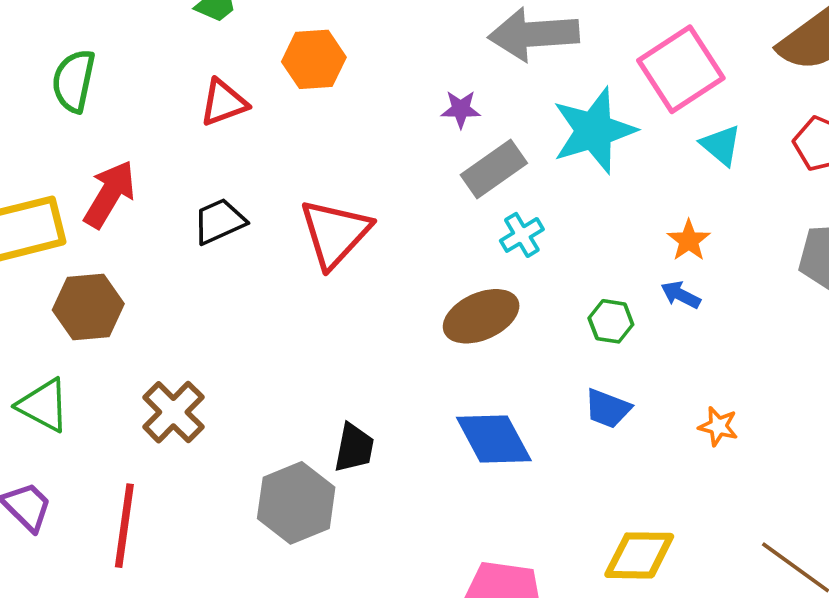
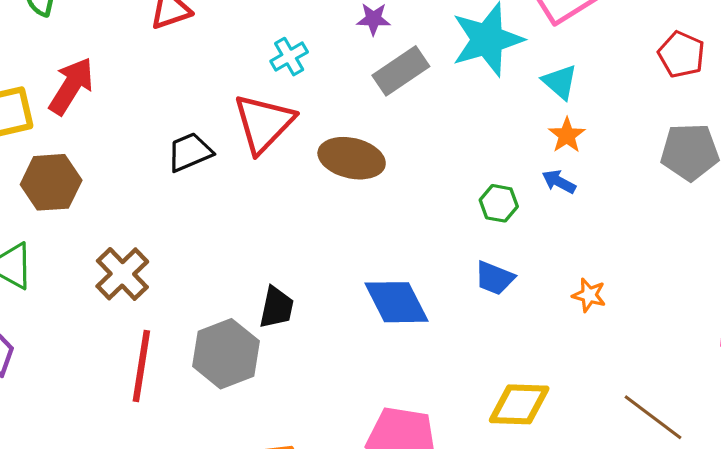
cyan triangle: (721, 145) -> (560, 82), moved
black trapezoid: (219, 221) -> (190, 152), moved
cyan cross: (522, 235) -> (289, 57), moved
brown ellipse: (481, 316) -> (352, 158), moved, turned 36
red line: (124, 526) -> (141, 366), moved

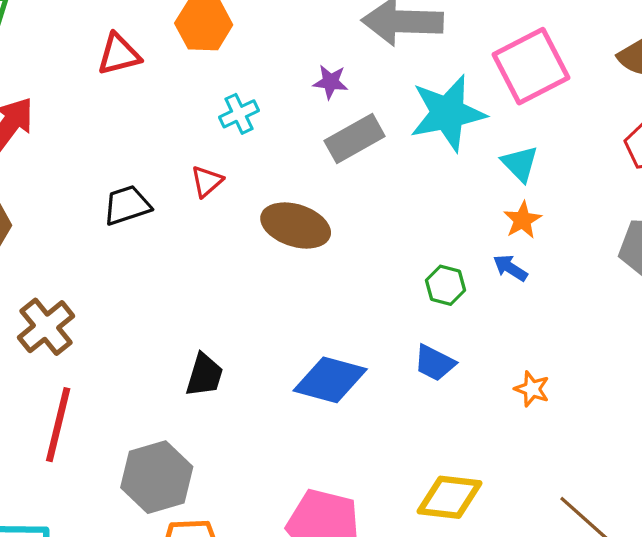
red triangle: (264, 123) -> (207, 181), size x0.5
blue diamond: (396, 302) -> (330, 380), turned -52
gray hexagon: (226, 354) -> (157, 477), moved

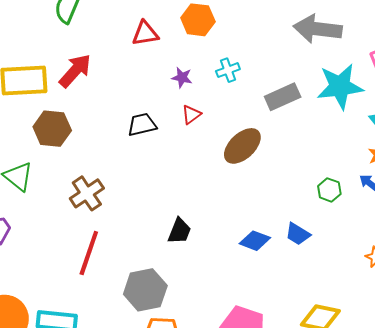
purple star: (330, 82) -> (182, 77), moved
cyan cross: (239, 114) -> (228, 70), moved
brown ellipse: (296, 225) -> (242, 146), turned -66
blue trapezoid: (435, 363) -> (298, 234), moved
blue diamond: (330, 380) -> (255, 241), size x0.7

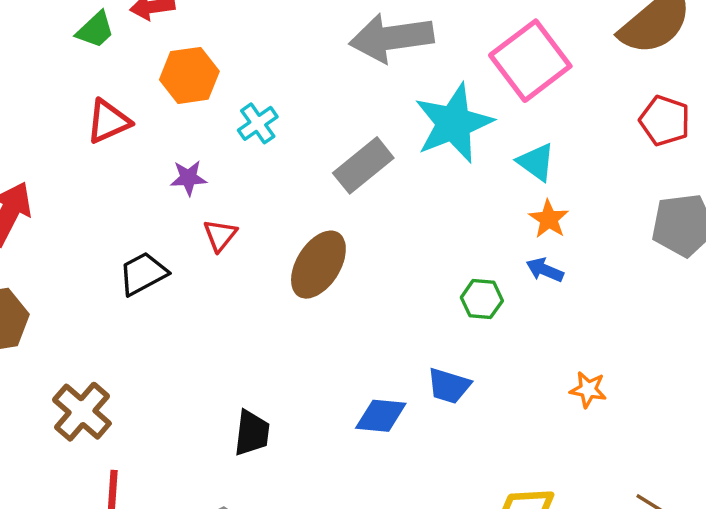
cyan cross: (228, 70) -> (258, 123), moved

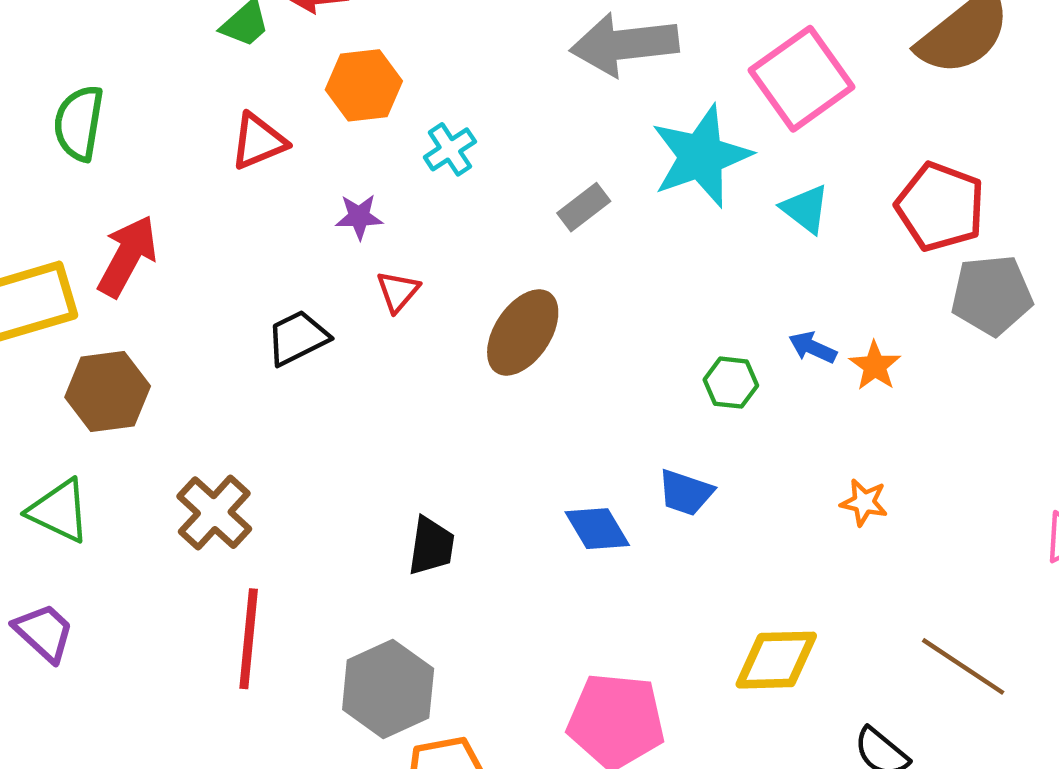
red pentagon: (665, 121) -> (940, 207), moved, size x1.4
gray rectangle: (363, 165) -> (584, 207), size x0.7
orange star: (549, 219) -> (875, 366), moved
blue diamond: (381, 416) -> (597, 529), turned 52

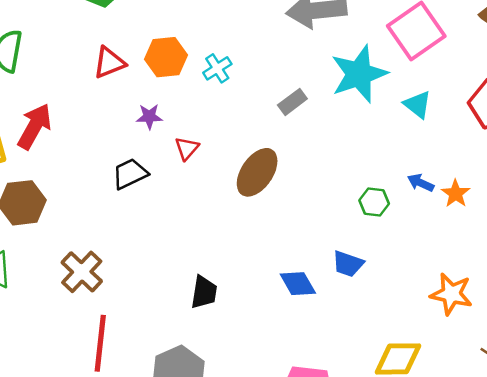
orange hexagon: (364, 85) -> (166, 57), moved
purple star: (359, 217) -> (149, 117), moved
orange star: (864, 502) -> (451, 294), moved, size x1.6

